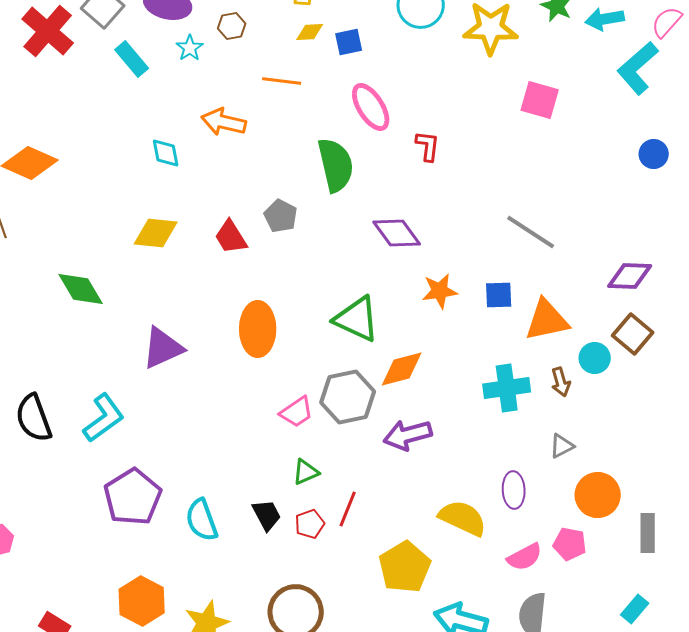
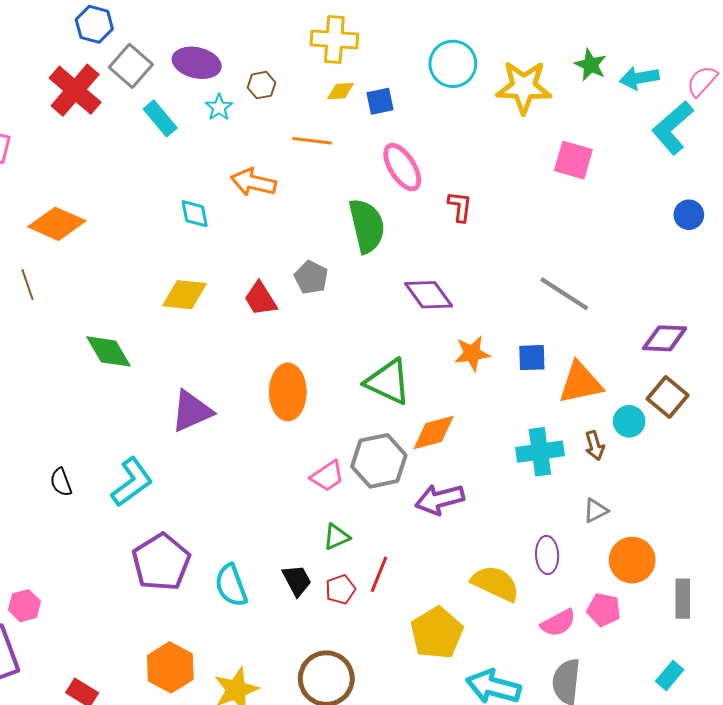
black semicircle: (34, 418) -> (61, 482), size x0.6

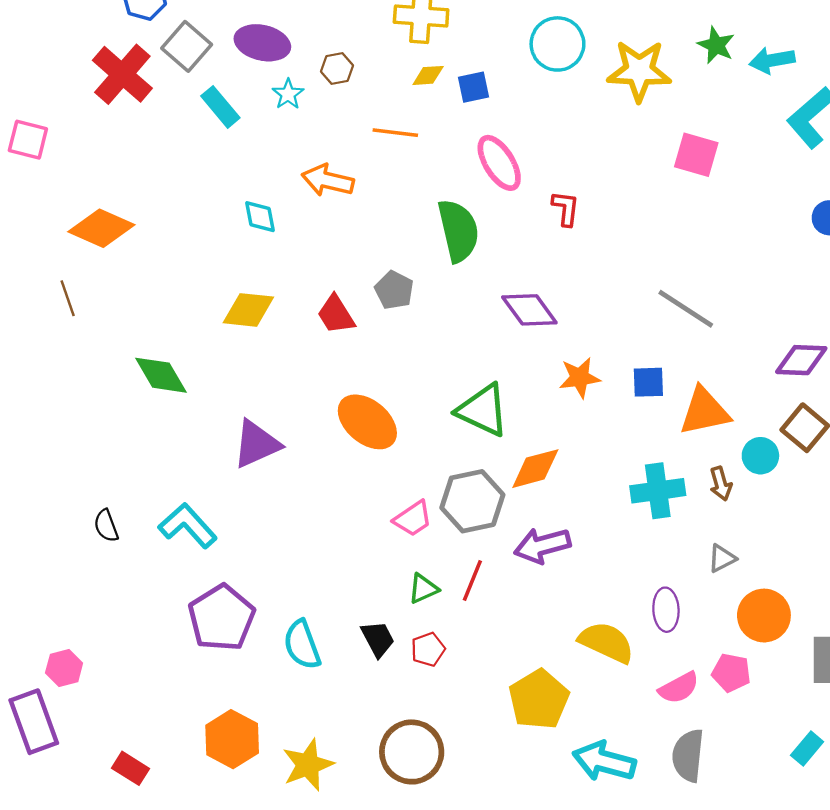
orange ellipse: (288, 392) -> (367, 422), turned -50
cyan L-shape: (132, 482) -> (188, 526), turned -96
red line: (379, 574) -> (472, 581), moved

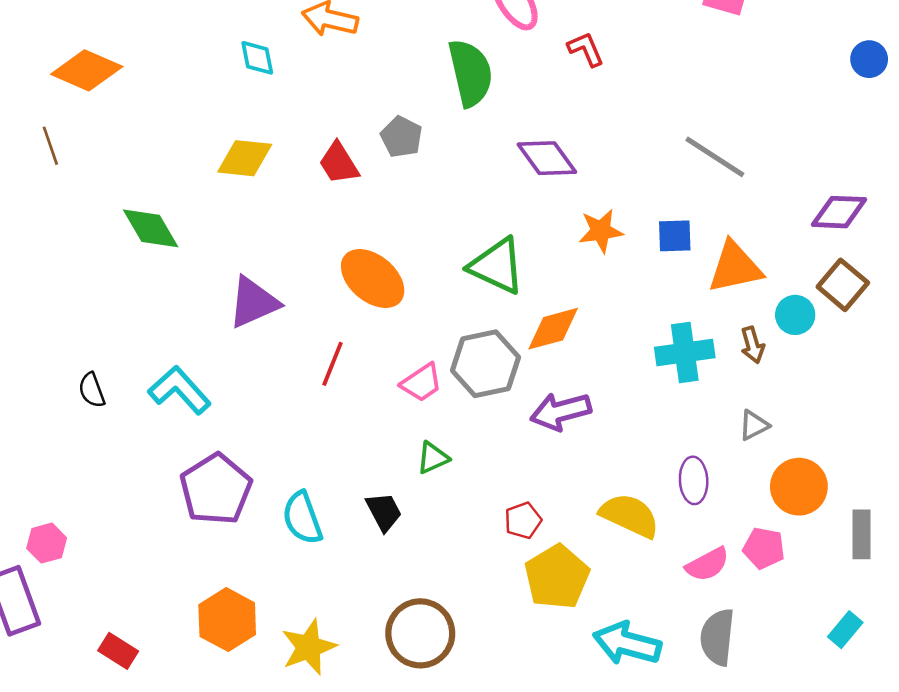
red L-shape: (566, 208) -> (586, 49), turned -30
red line: (472, 581) -> (332, 364), moved
red pentagon: (428, 649) -> (523, 521), moved

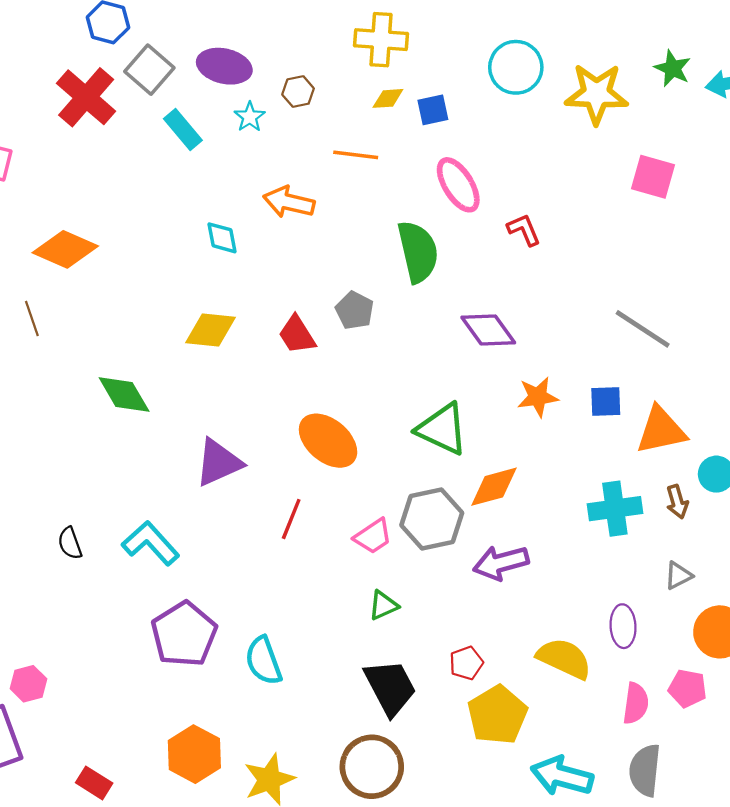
black trapezoid: (384, 512) -> (390, 687), moved, size x1.6
pink semicircle: (707, 564) -> (636, 703), turned -54

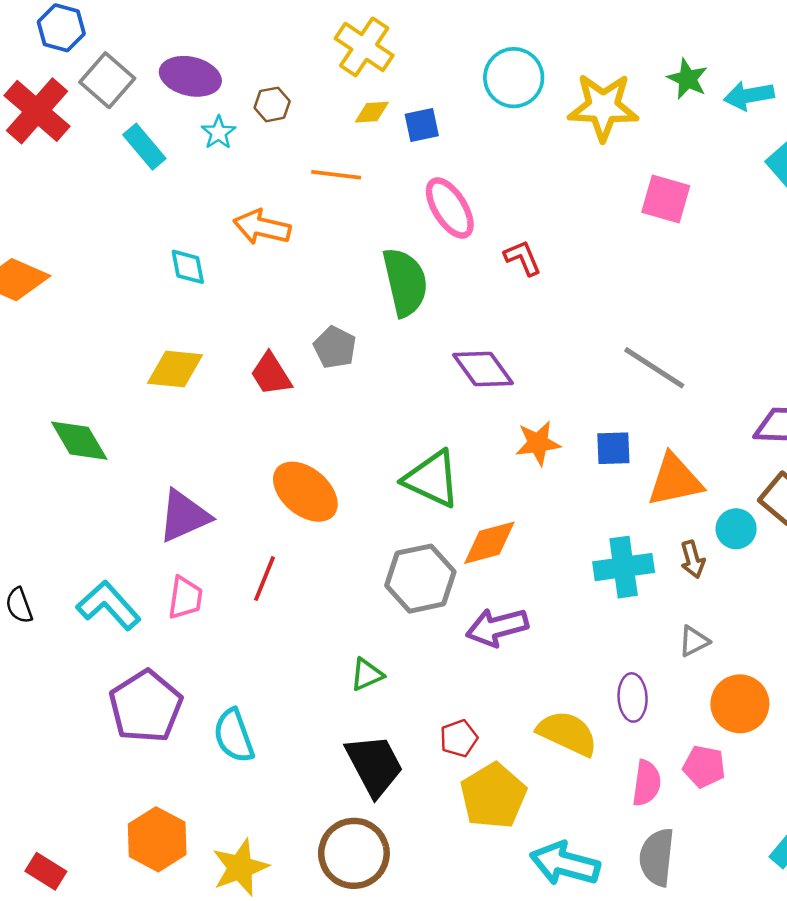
yellow cross: (381, 40) -> (364, 47), turned 30
pink trapezoid: (373, 536) -> (185, 598), moved, turned -48

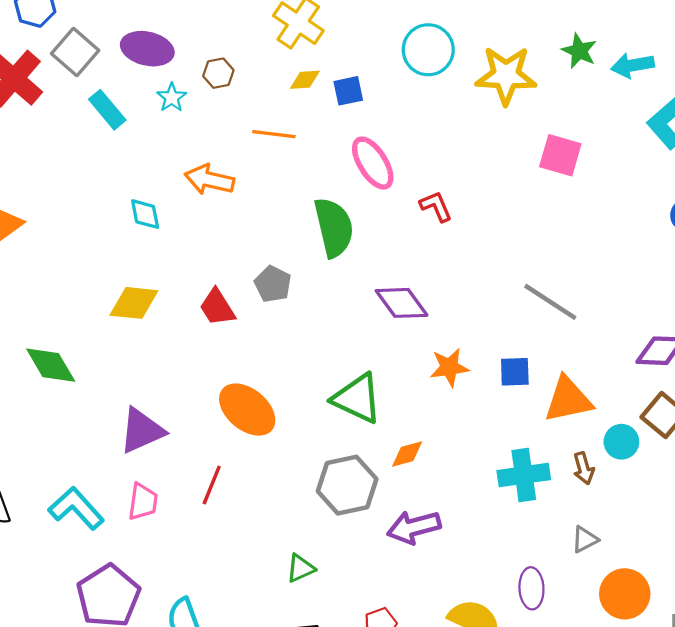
orange diamond: (489, 543) -> (407, 454), size x0.7

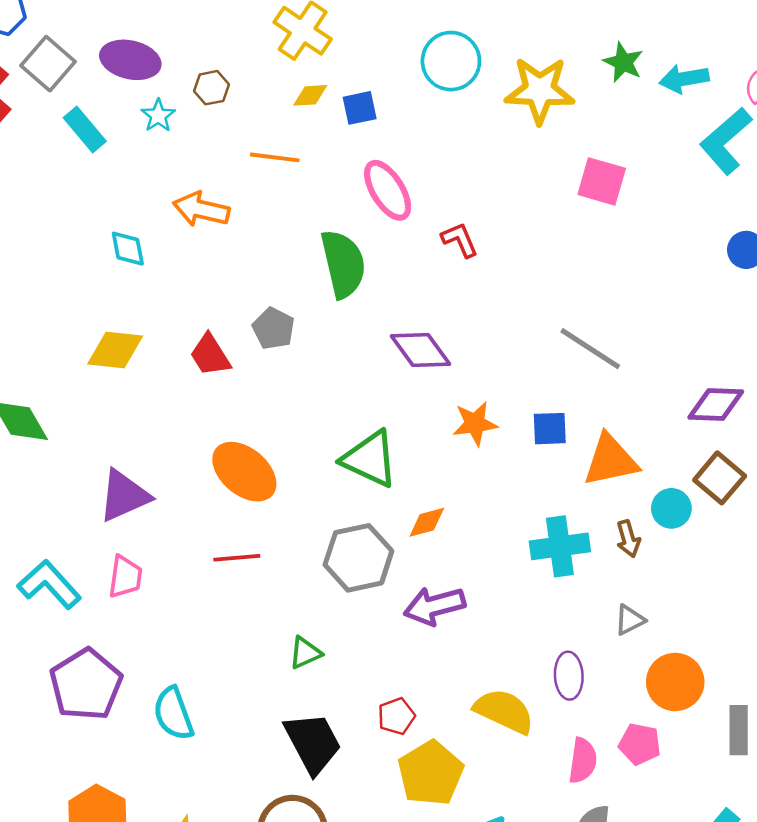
red line: (212, 485) -> (237, 558), moved, turned 63

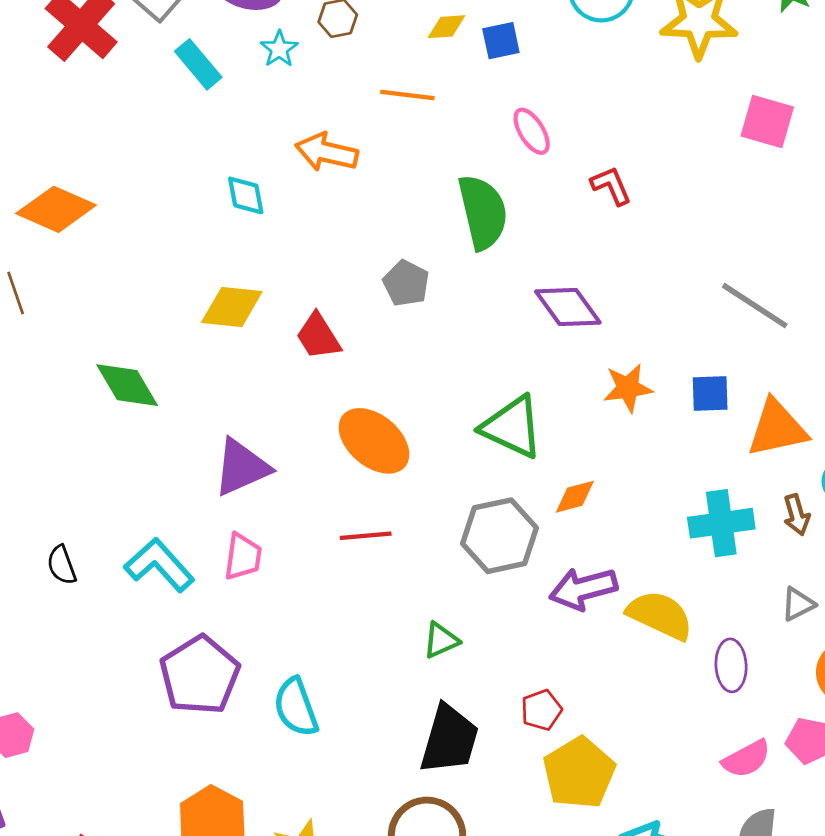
pink ellipse: (388, 190) -> (532, 131), size x0.7
red trapezoid: (210, 355) -> (318, 336), moved
yellow semicircle: (504, 711) -> (660, 615), moved
black trapezoid: (313, 743) -> (449, 739), turned 44
pink semicircle: (583, 761) -> (746, 759), turned 54

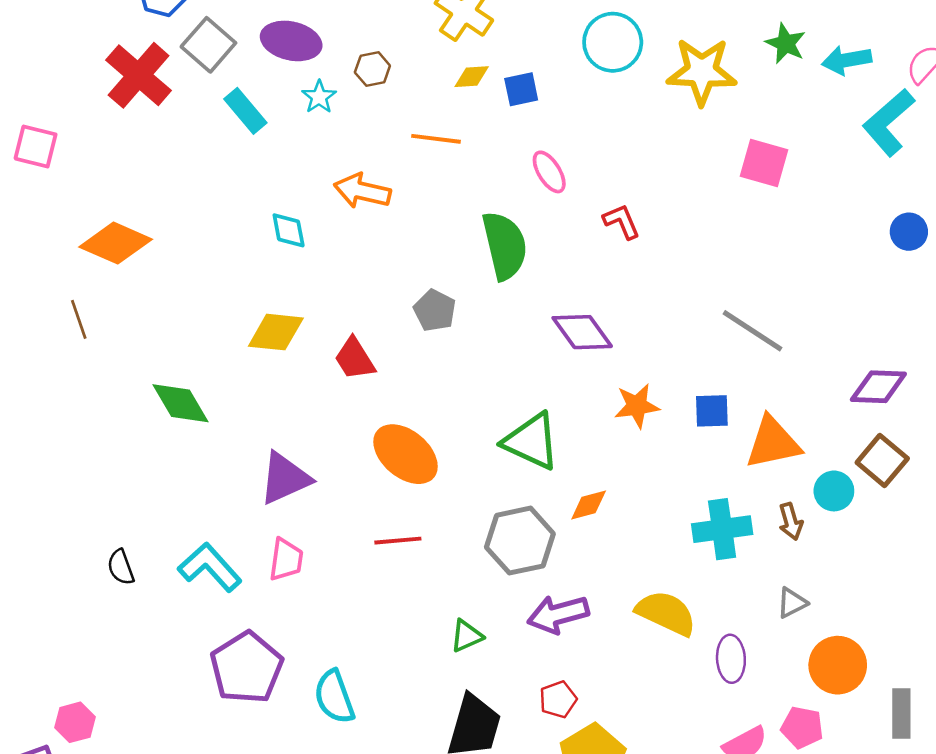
purple arrow: (583, 589) -> (558, 614), moved

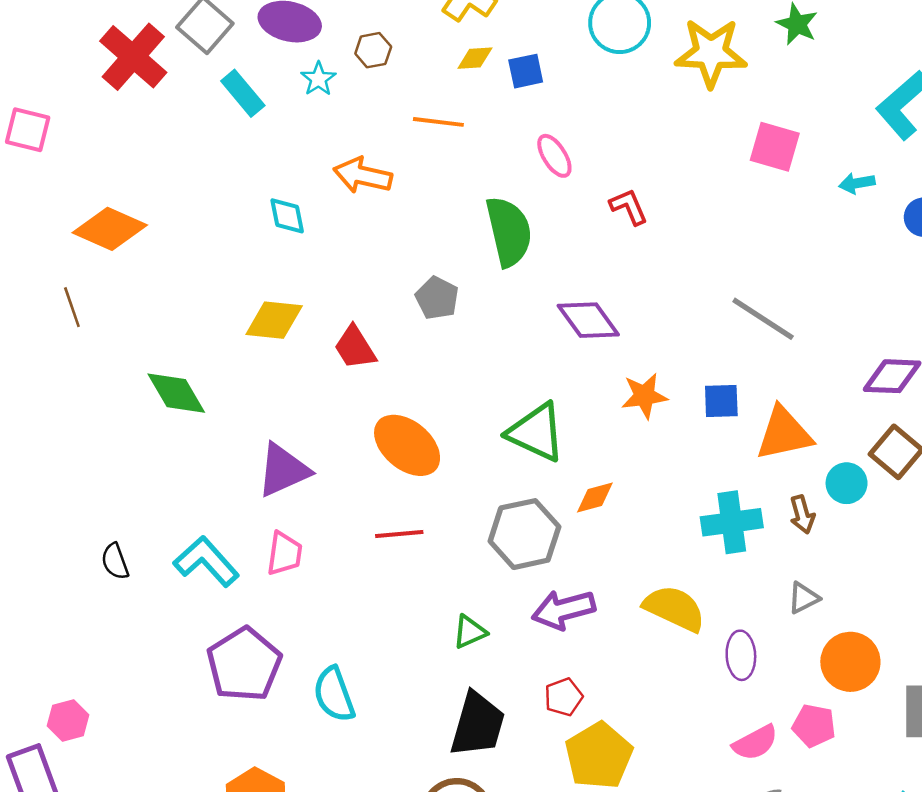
cyan arrow: (847, 60) -> (857, 183), moved, size x0.7

